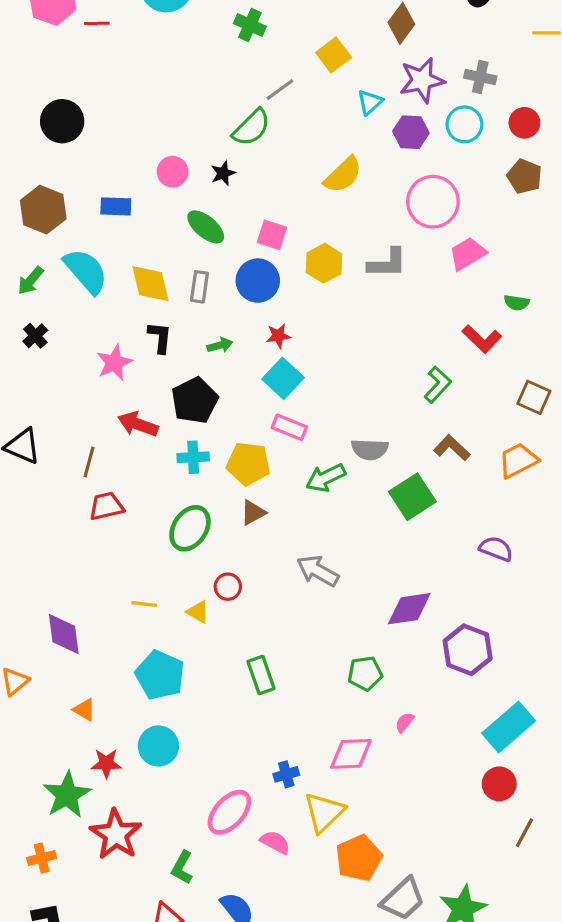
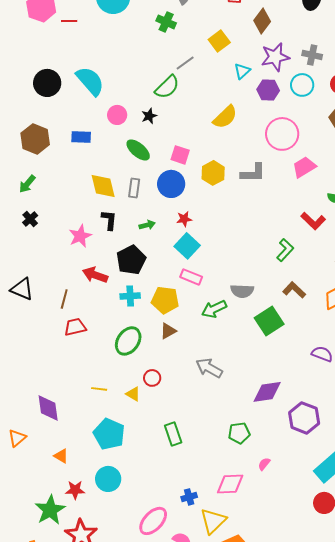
cyan semicircle: (86, 271) -> (90, 81), moved

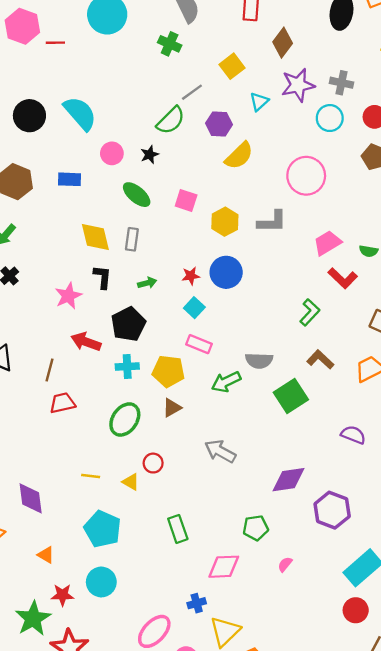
purple hexagon: (268, 90) -> (219, 124), moved
pink trapezoid: (304, 167) -> (327, 243), moved
blue circle: (171, 184) -> (226, 272), moved
cyan square: (187, 246) -> (194, 308), size x0.7
pink diamond: (230, 484) -> (224, 567), moved

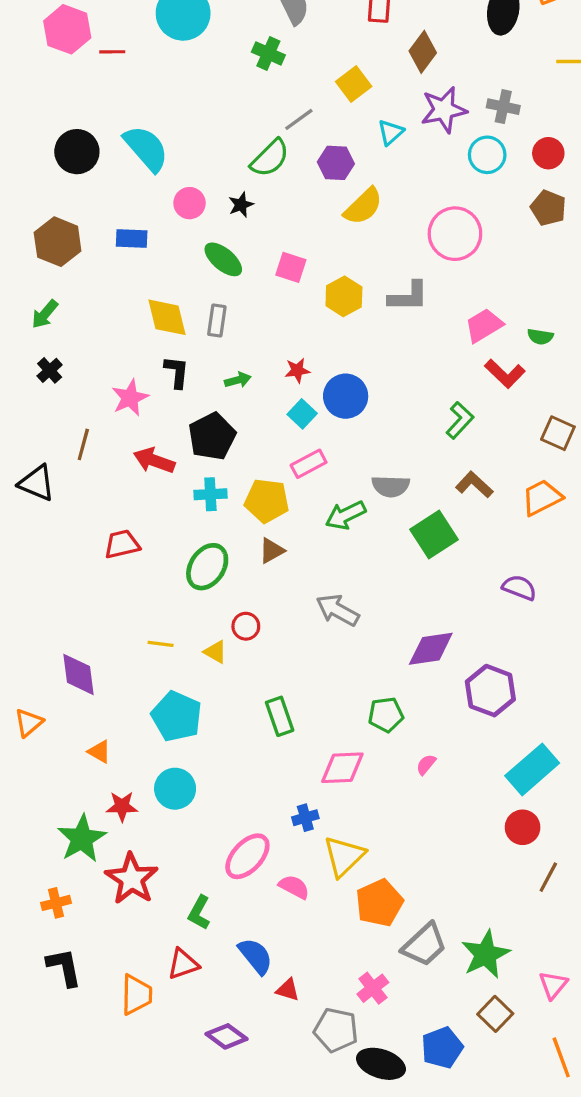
blue circle: (226, 272) -> (346, 396), moved
pink rectangle: (199, 344) -> (309, 464), turned -50
brown line: (49, 370) -> (83, 444), moved

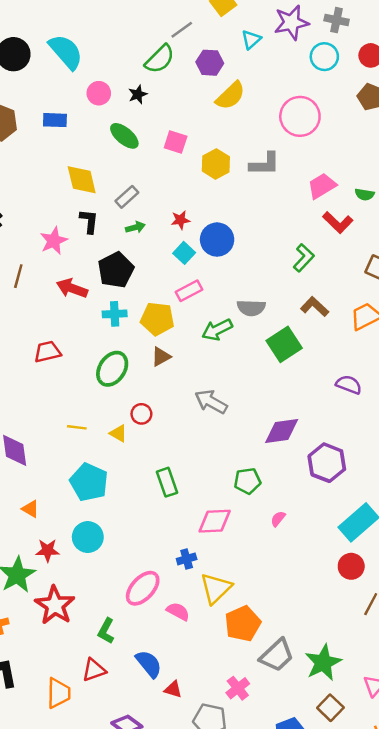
gray rectangle: (217, 321) -> (127, 197), moved, turned 40

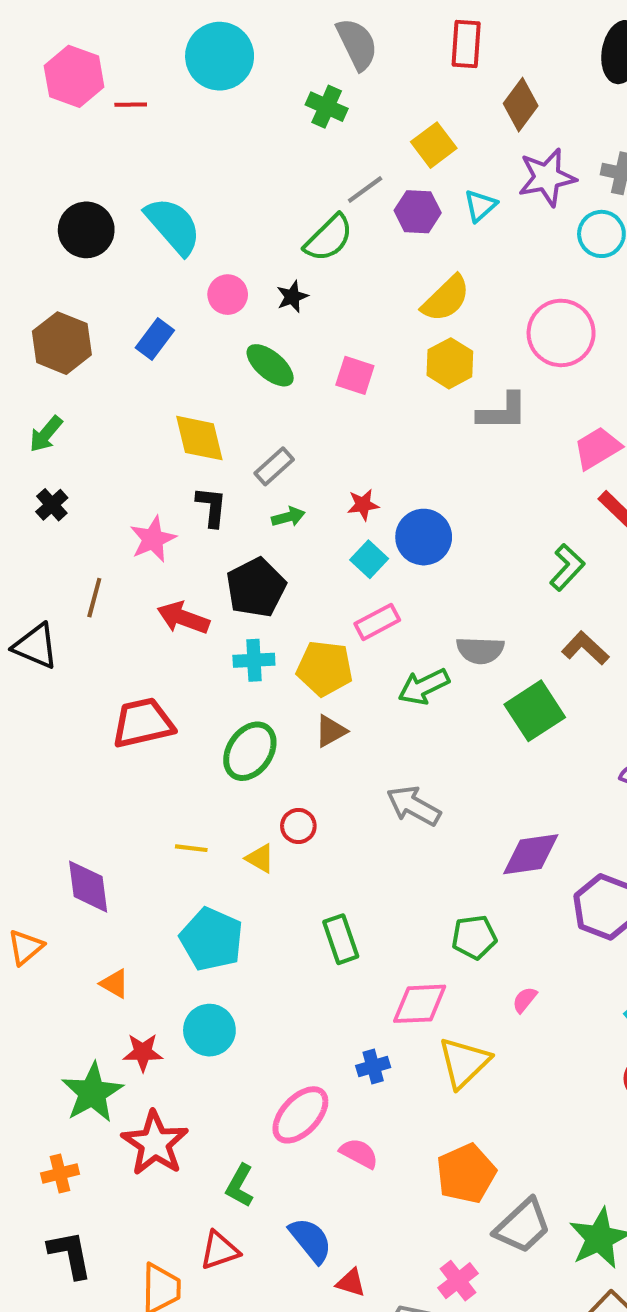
purple hexagon: (210, 63) -> (418, 212), moved
blue rectangle: (55, 120) -> (155, 339), turned -55
yellow hexagon: (216, 164) -> (450, 363), moved
red trapezoid: (48, 352) -> (143, 723), size x1.4
yellow triangle: (216, 588) -> (464, 1062), moved

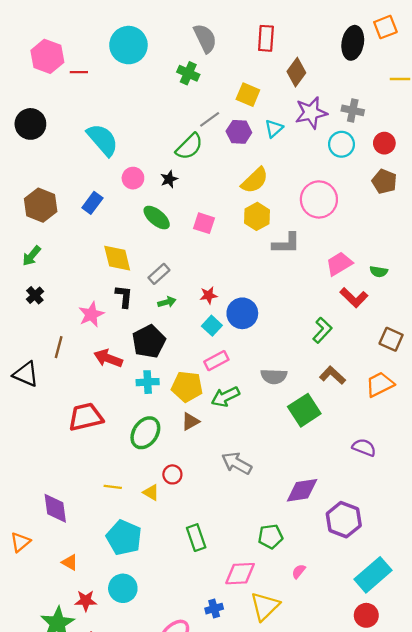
yellow square: (434, 145) -> (248, 95), turned -30
black circle: (86, 230) -> (30, 124), moved
green arrow: (424, 687) -> (225, 397), moved

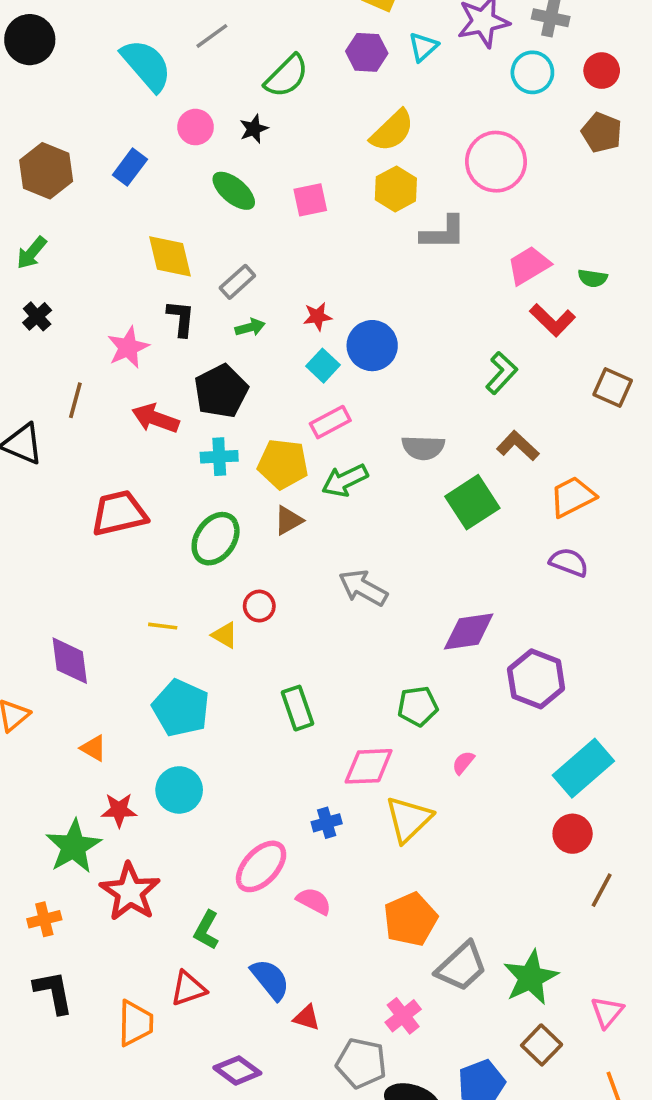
gray line: (210, 119) -> (212, 36), moved
pink square: (204, 223) -> (310, 200), turned -30
orange trapezoid: (380, 384) -> (573, 497), moved

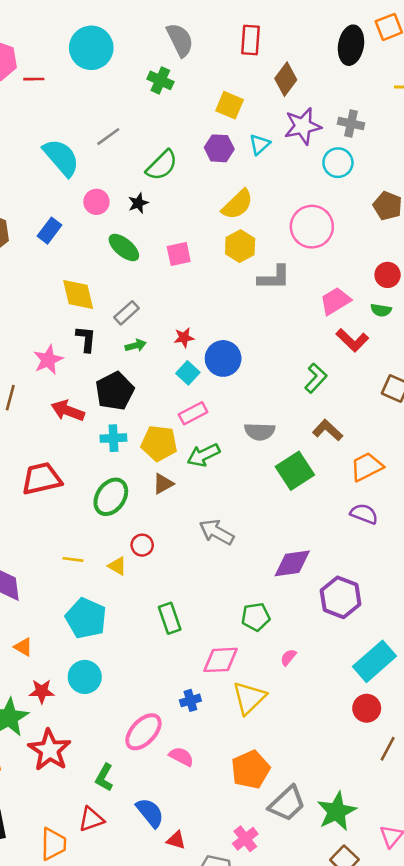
red circle: (602, 71) -> (388, 275), moved

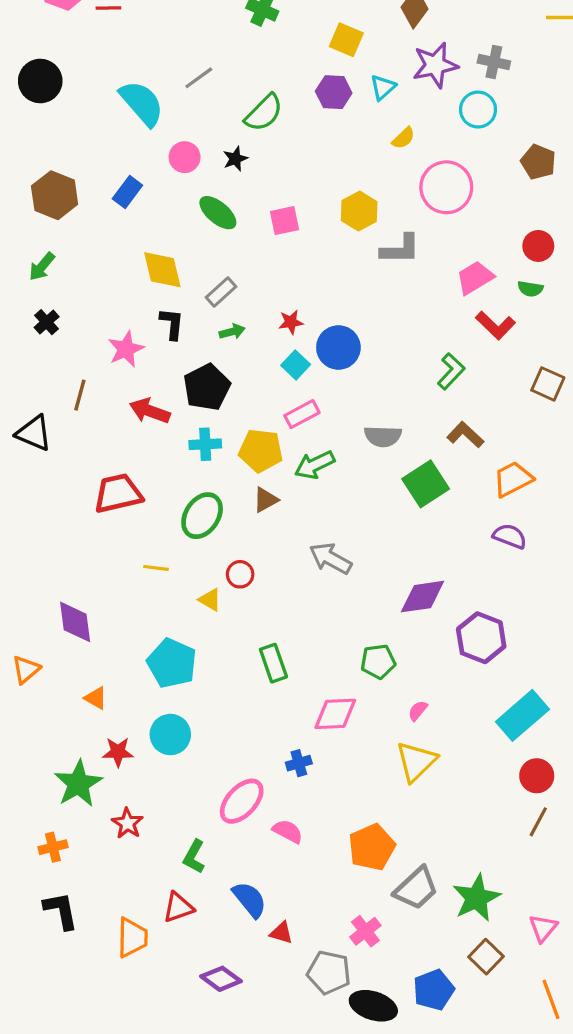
yellow semicircle: (237, 204) -> (403, 138), moved, size x0.6
yellow line: (73, 559) -> (156, 568), moved
yellow triangle: (249, 698) -> (416, 761), moved
red circle: (367, 708) -> (537, 776), moved
red star: (49, 750) -> (127, 823), size x0.6

